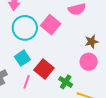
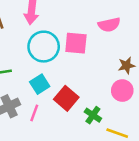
pink square: (51, 25) -> (76, 43), turned -36
pink line: (27, 82) -> (34, 113), moved

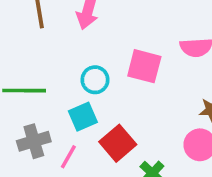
cyan circle: (44, 47) -> (95, 80), moved, size x0.6

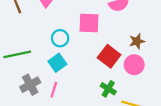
red square: (118, 143) -> (109, 56), moved

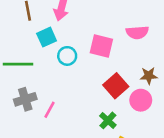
cyan square: (57, 63) -> (47, 37), moved

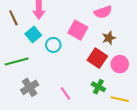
pink square: (101, 46) -> (78, 30), turned 30
brown star: (149, 76) -> (109, 38), moved
pink line: (49, 110) -> (65, 94), moved, turned -48

